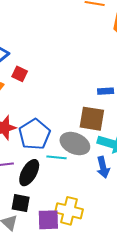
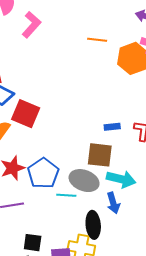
red square: (20, 74) -> (26, 114), size x1.8
black ellipse: (29, 173) -> (93, 225), moved, turned -32

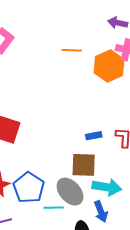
gray ellipse: (84, 181) -> (70, 192), turned 32

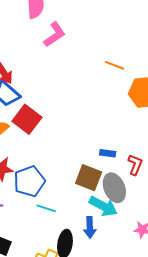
gray ellipse: (70, 192) -> (114, 188), moved

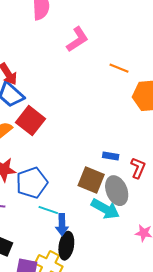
pink L-shape: (55, 35) -> (77, 39), moved
blue arrow: (90, 227) -> (62, 225), moved

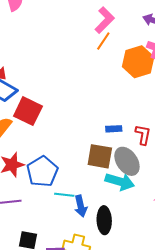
pink L-shape: (77, 39) -> (105, 20), moved
orange line: (119, 68) -> (103, 41), turned -66
black ellipse: (66, 246) -> (104, 220), moved

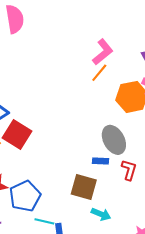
gray ellipse: (127, 161) -> (114, 140), moved
cyan arrow: (120, 182) -> (101, 214), size x0.7

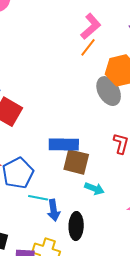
gray ellipse: (114, 140) -> (109, 91), moved
blue rectangle: (100, 161) -> (64, 145), moved, size x1.8

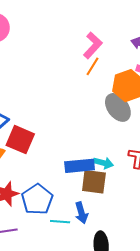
cyan arrow: (94, 189) -> (103, 163), moved
blue arrow: (54, 210) -> (81, 213), moved

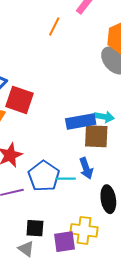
orange line: (92, 66) -> (54, 27), moved
blue pentagon: (37, 199) -> (44, 176), moved

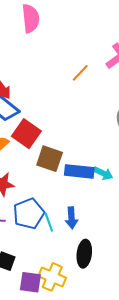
brown square: (96, 136) -> (50, 159), moved
cyan line: (66, 179) -> (49, 222), turned 54

